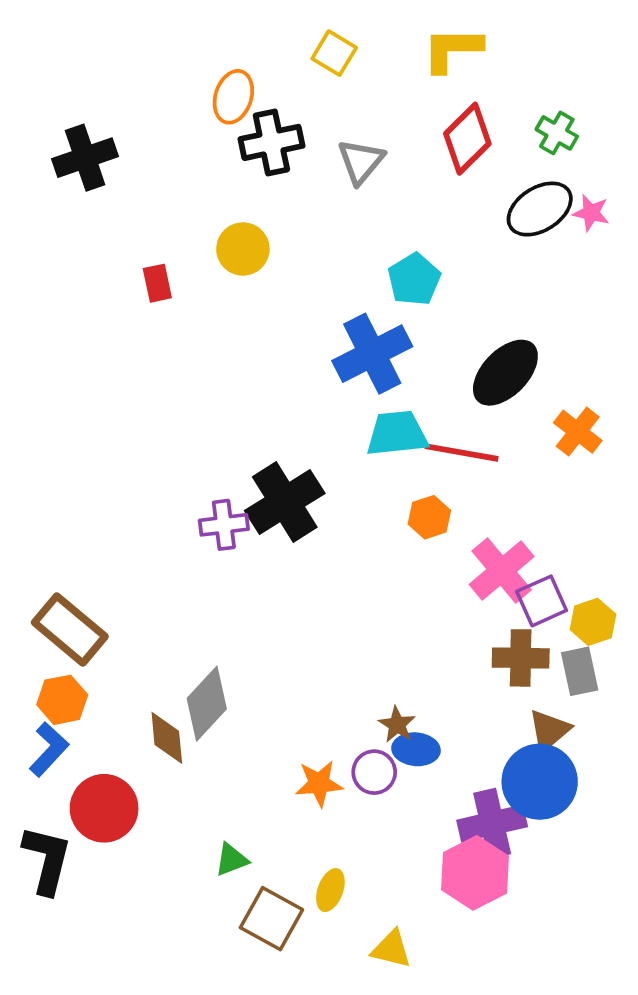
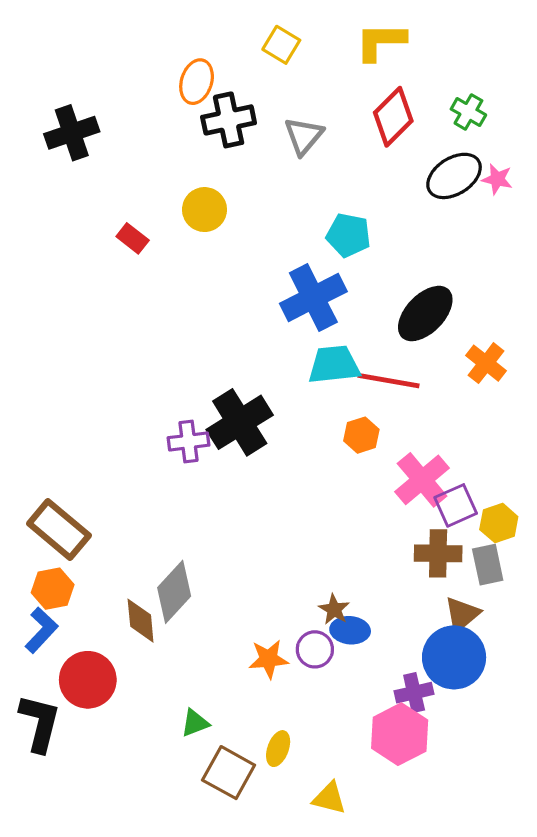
cyan pentagon: (414, 279) -> (348, 235), turned -30
red rectangle: (157, 283) -> (133, 238), turned -40
purple cross: (492, 823) -> (414, 693), size x0.7

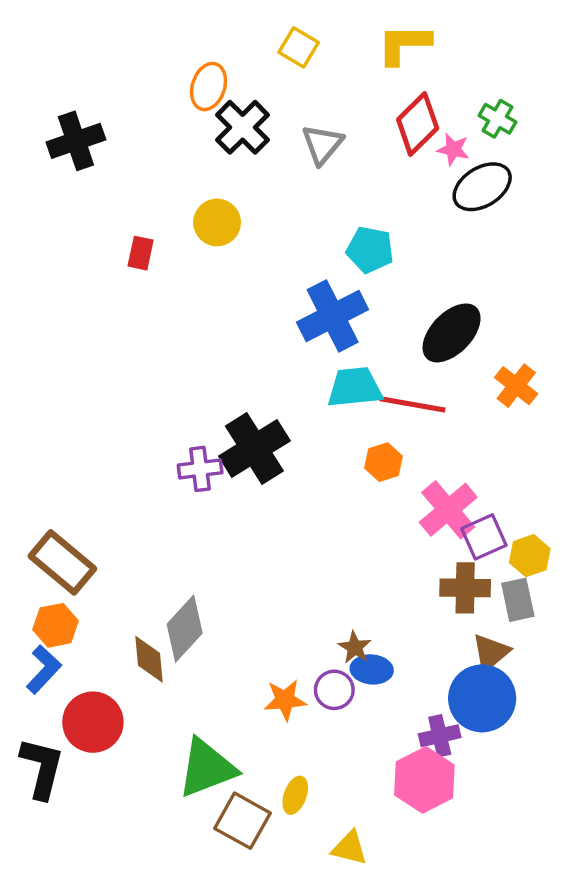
black cross: (229, 120) -> (243, 127), turned -33
pink star: (497, 179) -> (453, 149), moved
red rectangle: (133, 238) -> (141, 253), turned 64
green triangle: (195, 723) -> (207, 768), size x2.0

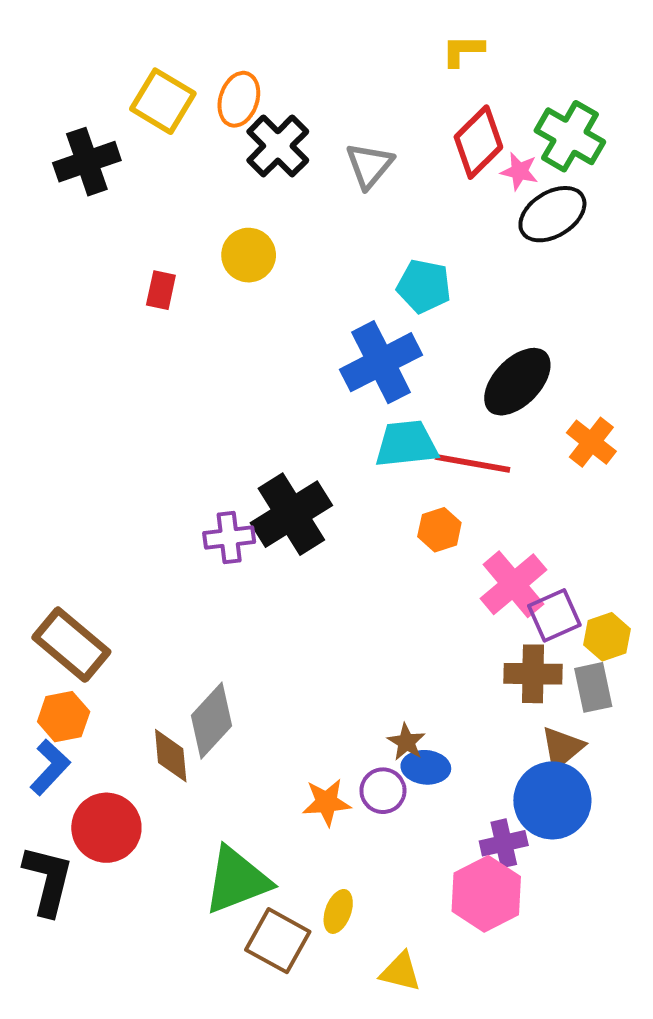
yellow L-shape: (404, 44) -> (463, 51), size x0.7
yellow square: (299, 47) -> (163, 101), moved, size x1.4
green cross: (497, 119) -> (570, 136), size x1.6

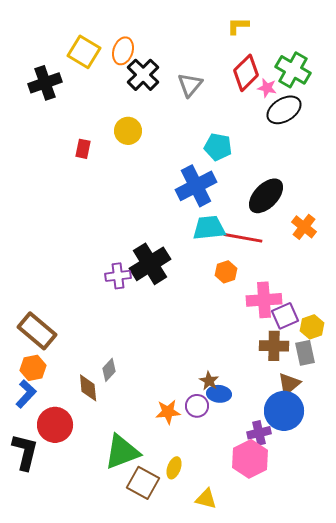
pink cross: (513, 584) -> (264, 300), turned 36
gray diamond: (212, 721) -> (109, 370), size x0.6

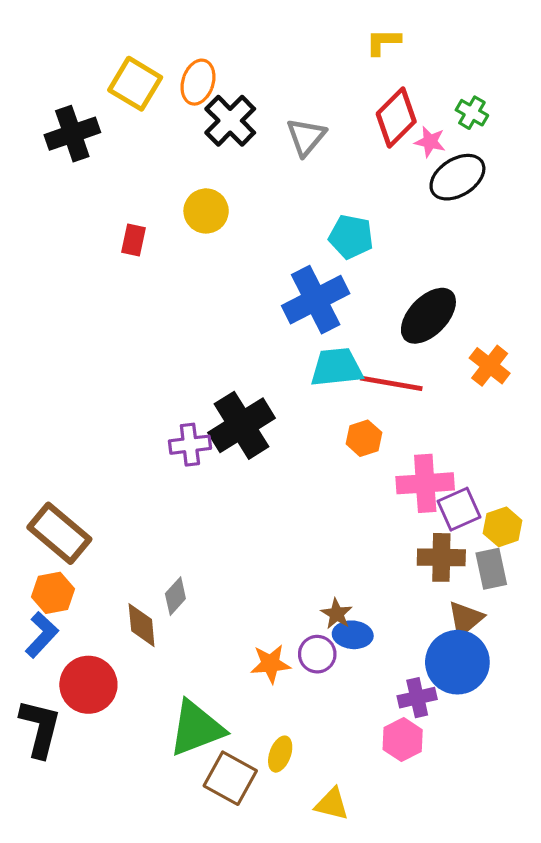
green cross: (293, 70) -> (472, 113), size x0.6
pink hexagon: (250, 459) -> (403, 740), size x0.7

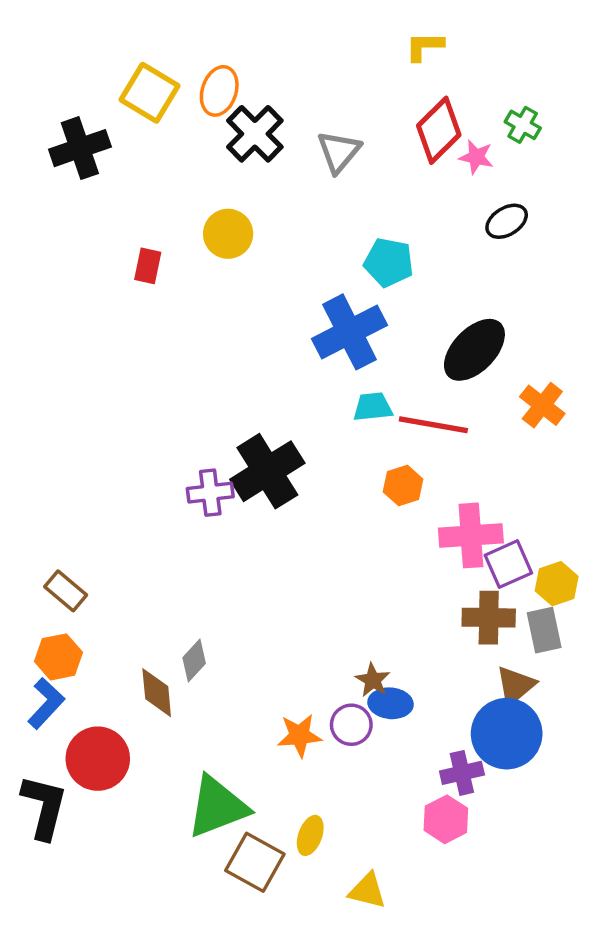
black ellipse: (457, 177) -> (507, 221), moved, size x0.7
cyan trapezoid: (337, 367) -> (373, 407), size x0.7
brown rectangle: (59, 533) -> (66, 591), size x0.6

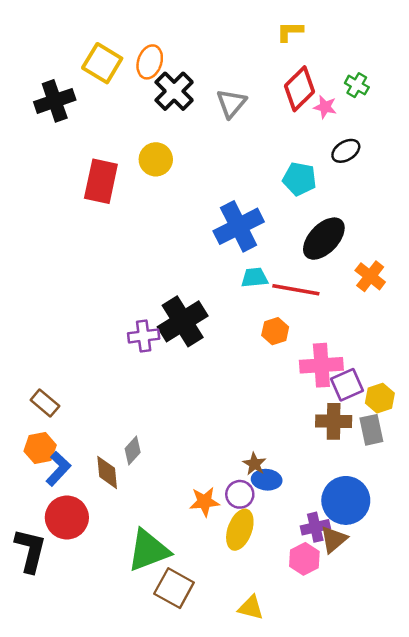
cyan pentagon: (389, 262) -> (300, 179), moved
red rectangle: (148, 266) -> (101, 181), size x1.8
brown triangle: (516, 685) -> (334, 539), moved
blue L-shape: (46, 703) -> (58, 469), moved
yellow ellipse: (310, 835) -> (240, 530), moved, size x1.5

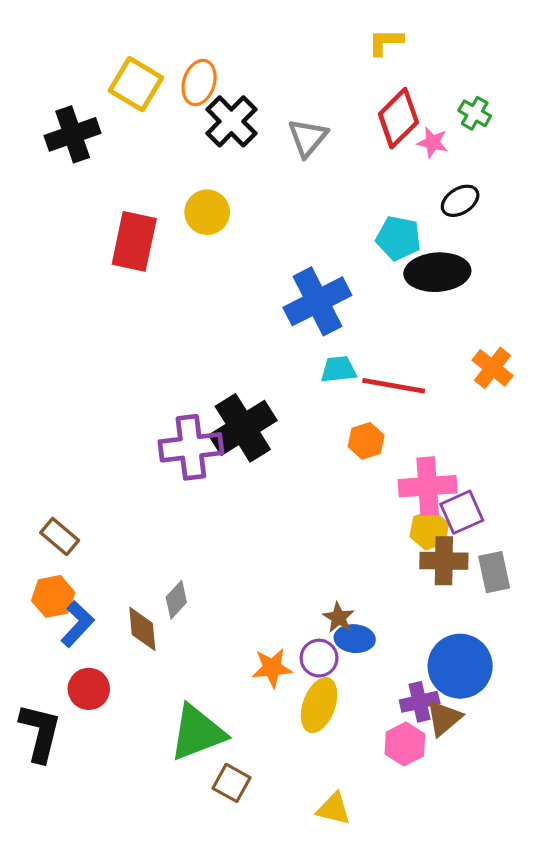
black ellipse: (324, 239) -> (437, 272), moved, turned 42
purple cross: (144, 336) -> (191, 447), size x1.5
yellow hexagon: (380, 398) -> (429, 530), moved
red circle: (67, 517) -> (89, 689), size x0.7
brown square: (174, 588) -> (231, 783), size x0.7

